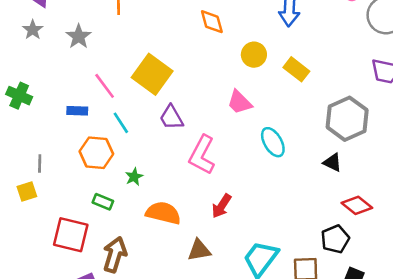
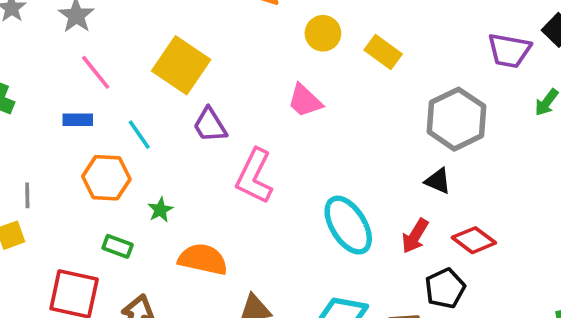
pink line: (105, 86) -> (96, 72), moved
cyan ellipse: (273, 142) -> (348, 225), moved, size x1.4
red arrow: (222, 206) -> (415, 236), moved

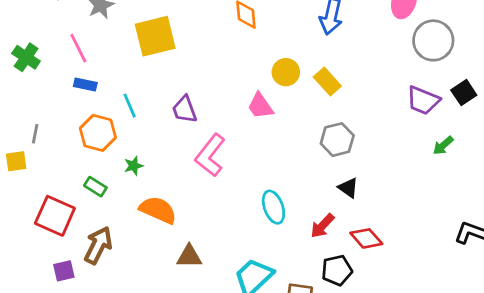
yellow circle: (323, 33) -> (286, 72), moved
yellow square: (181, 65) -> (155, 36), moved, turned 30
pink line: (96, 72) -> (78, 48), moved
gray hexagon: (456, 119) -> (337, 140), moved, size x0.7
cyan ellipse: (348, 225) -> (273, 207), size x0.7

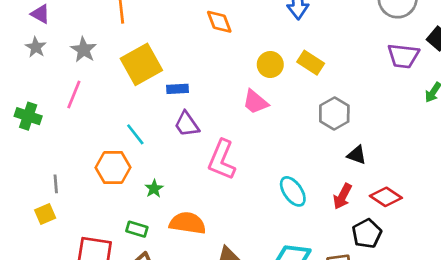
pink line: (78, 48) -> (74, 95), turned 64
blue rectangle: (85, 84) -> (177, 89), moved
green rectangle: (95, 187) -> (137, 229), moved

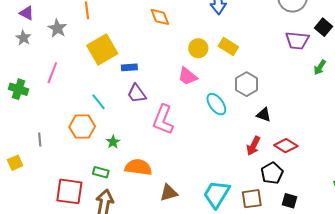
gray star: (84, 50) -> (57, 28), moved
cyan ellipse: (293, 191) -> (216, 104), moved
yellow square: (45, 214) -> (15, 163), moved

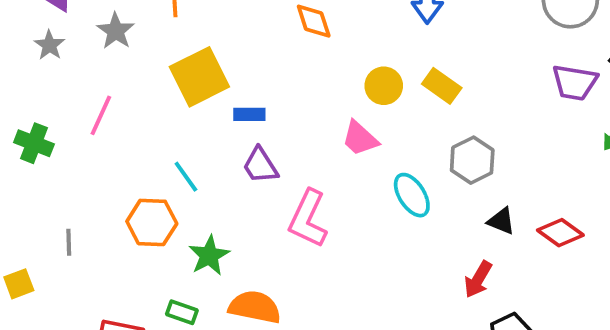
green star: (113, 142) -> (209, 255), size x1.5
red diamond: (286, 146) -> (560, 233), moved

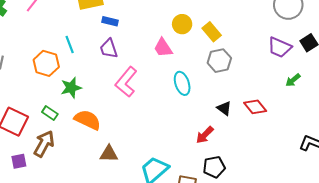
gray hexagon: (472, 160) -> (219, 61), moved
red diamond: (560, 233) -> (255, 107), moved

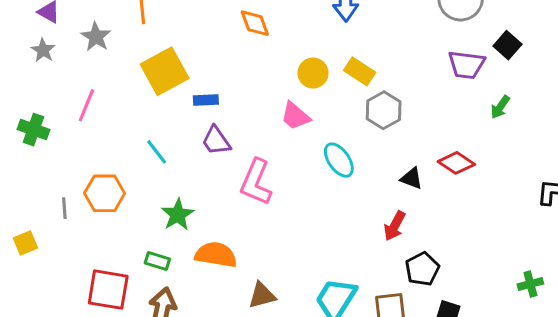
orange hexagon: (46, 63) -> (105, 193), moved

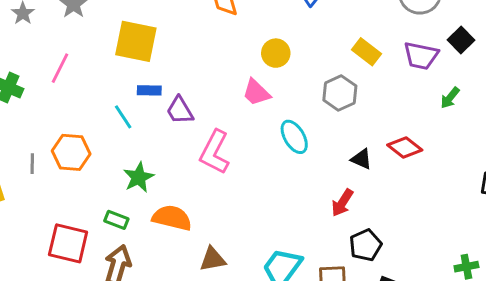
yellow square: (165, 71) -> (136, 41), turned 36
yellow rectangle: (360, 71) -> (367, 52), moved
blue rectangle: (206, 100) -> (149, 90), moved

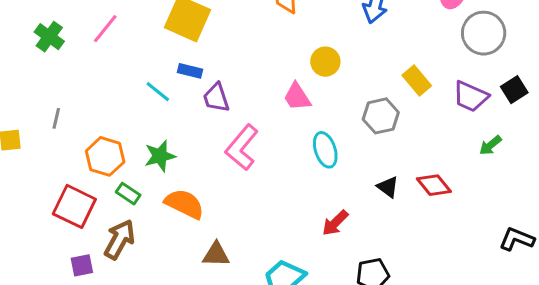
cyan line: (123, 117) -> (158, 92), turned -30
orange hexagon: (71, 152) -> (105, 156), moved
red arrow: (342, 203) -> (335, 223), moved

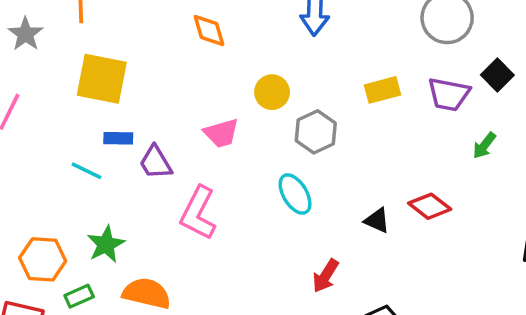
yellow rectangle: (417, 80) -> (382, 90), turned -52
pink trapezoid: (297, 97) -> (221, 133), moved, turned -60
gray hexagon: (381, 116) -> (316, 132), moved
green rectangle: (128, 194) -> (79, 296), turned -45

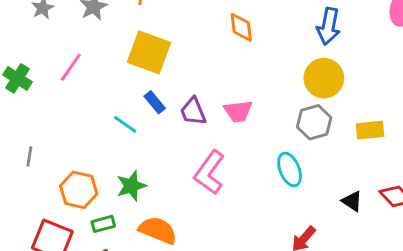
yellow rectangle: (382, 90) -> (370, 130), moved
yellow circle: (272, 92) -> (324, 78), moved, size x1.4
blue rectangle: (118, 138) -> (155, 102), turned 40
purple trapezoid: (156, 162) -> (193, 111), moved

